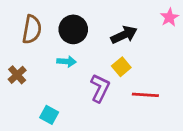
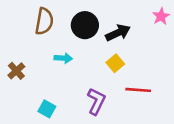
brown semicircle: (32, 29) -> (44, 21), moved
black circle: (73, 29) -> (85, 25), moved
purple L-shape: (100, 88) -> (96, 101), moved

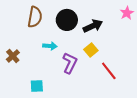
red line: (138, 90) -> (109, 71), turned 48
purple L-shape: (96, 101) -> (70, 63), moved
cyan square: (47, 109) -> (37, 86), turned -32

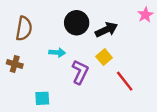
brown semicircle: (35, 17) -> (24, 28), moved
brown cross: (13, 56) -> (15, 64), turned -32

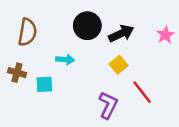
pink star: (145, 15) -> (166, 35), moved
purple L-shape: (80, 72) -> (108, 105), moved
cyan square: (42, 98) -> (44, 84), moved

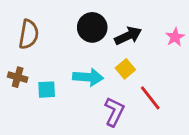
cyan arrow: (65, 60) -> (88, 77), moved, size x1.5

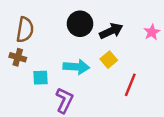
brown cross: (18, 77) -> (18, 57), moved
red line: (150, 98) -> (130, 85), turned 60
purple L-shape: (114, 112) -> (64, 100), moved

